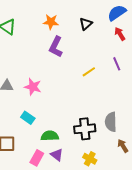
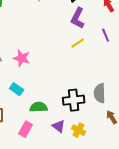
purple L-shape: (56, 47) -> (78, 18), moved
purple triangle: (57, 155) -> (59, 126), moved

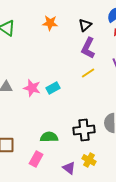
cyan rectangle: (17, 89) -> (53, 88), moved, turned -64
purple triangle: (59, 126) -> (69, 168), moved

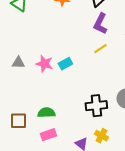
green semicircle: (49, 137) -> (46, 113), moved
pink rectangle: (36, 159) -> (48, 135), turned 42

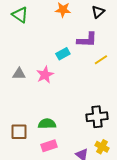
purple L-shape: (100, 24) -> (87, 40), moved, turned -115
pink star: (44, 64) -> (45, 75), turned 30
cyan rectangle: (65, 64) -> (63, 54), moved

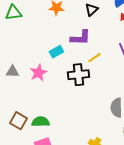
green triangle: (20, 15) -> (13, 13), turned -42
black cross: (97, 117) -> (78, 75), moved
brown square: (19, 132) -> (18, 121), moved, turned 30

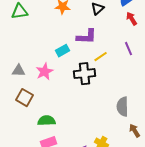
brown square: (18, 121) -> (25, 98), moved

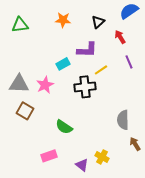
red arrow: (132, 19) -> (120, 37), moved
gray triangle: (19, 71) -> (19, 84), size x1.5
green semicircle: (47, 121) -> (64, 127), moved, turned -144

